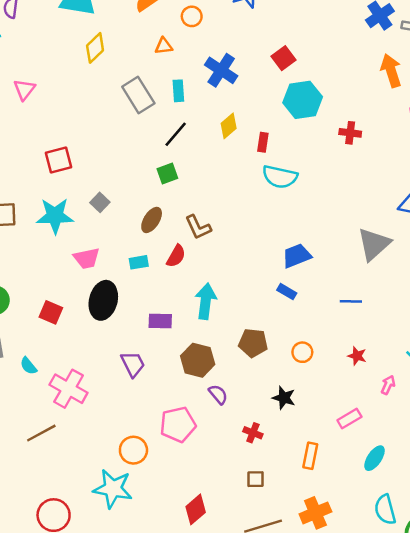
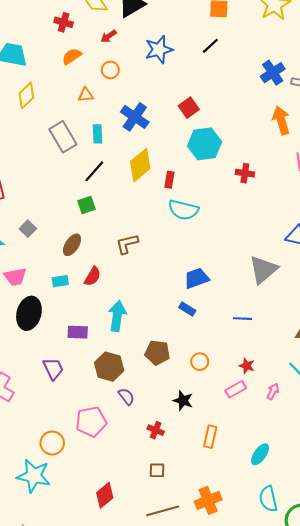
yellow diamond: (229, 126) -> (140, 165), size x1.5
brown L-shape: (198, 227) -> (127, 244), moved, turned 100
pink rectangle: (349, 418) -> (236, 389), moved
orange rectangle: (310, 456) -> (210, 437), moved

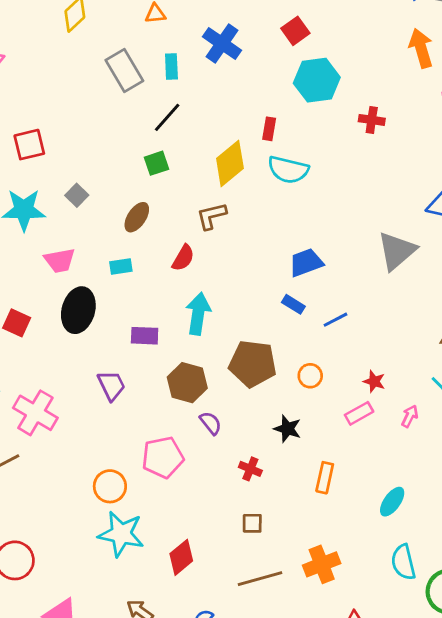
yellow diamond: (140, 165) -> (230, 163), moved
red semicircle: (93, 276) -> (183, 258), moved
blue line: (242, 319) -> (335, 320), moved, turned -30
brown pentagon: (157, 353) -> (253, 364), size x1.4
cyan star: (34, 476) -> (121, 534), moved

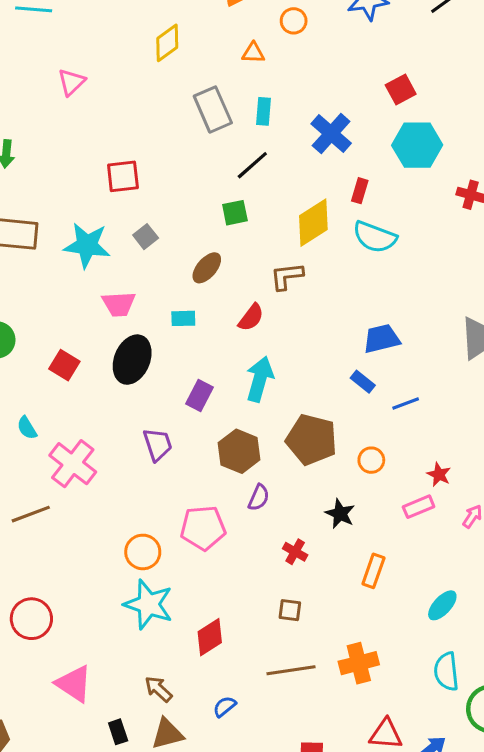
blue cross: (222, 44) -> (331, 134), moved
red square: (29, 145) -> (123, 176), moved
purple rectangle: (145, 336) -> (200, 396), turned -72
purple semicircle: (211, 423) -> (259, 498), turned 55

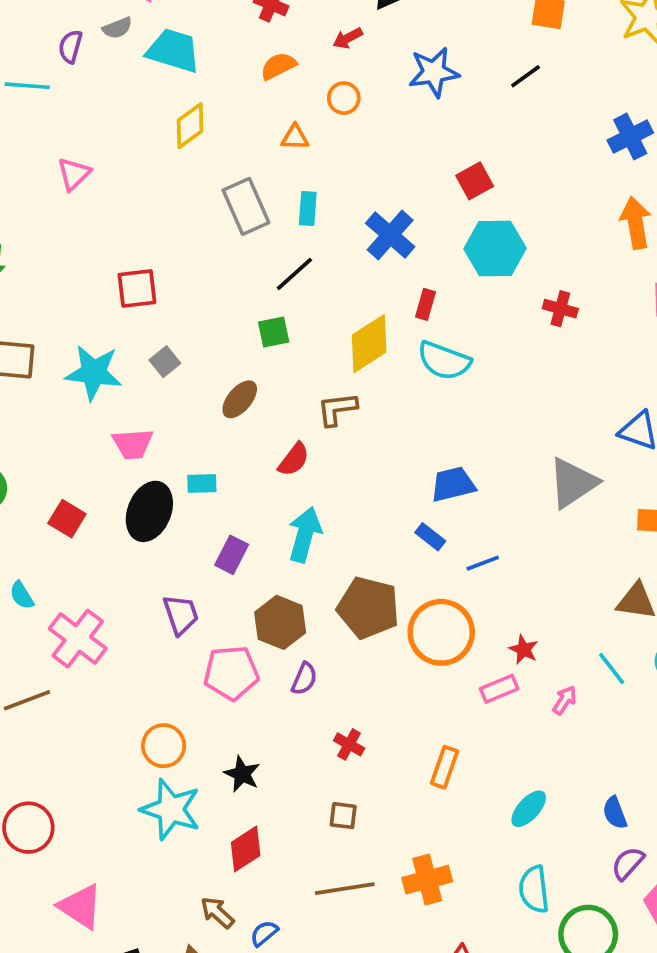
cyan rectangle: (183, 318) -> (202, 483), moved
orange circle: (371, 460) -> (441, 632), size x2.0
black star: (340, 514) -> (242, 774), moved
pink pentagon: (203, 528) -> (231, 673), moved
brown arrow: (158, 689) -> (217, 913), moved

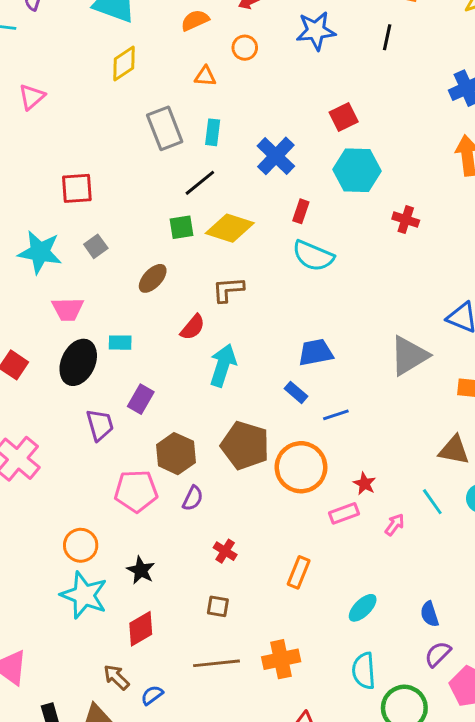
black line: (526, 76) -> (387, 37), turned -45
yellow diamond: (369, 344) -> (230, 228), moved, turned 48
cyan arrow: (305, 534) -> (223, 365), moved
purple trapezoid: (181, 615) -> (100, 425), moved

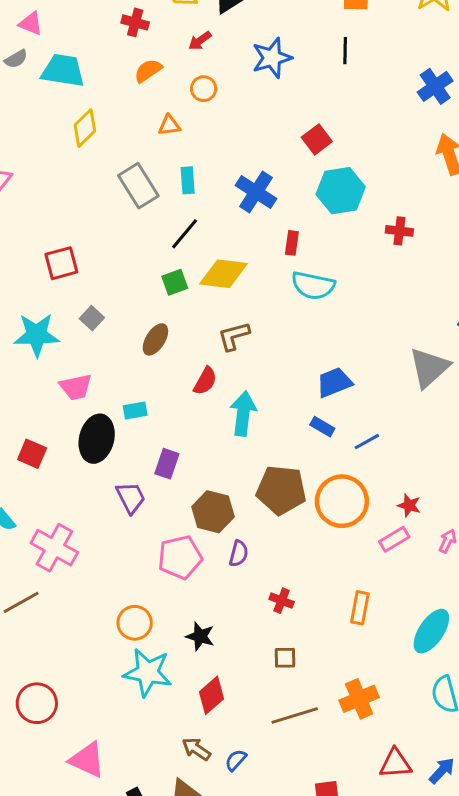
cyan ellipse: (363, 608) -> (431, 631), size x1.4

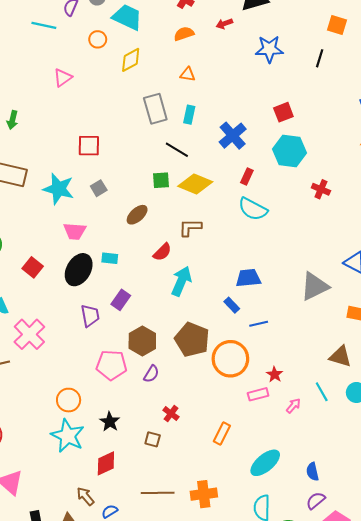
orange circle: (204, 89) -> (98, 39), moved
black line: (185, 234) -> (177, 150), turned 65
brown square: (285, 658) -> (153, 439), moved

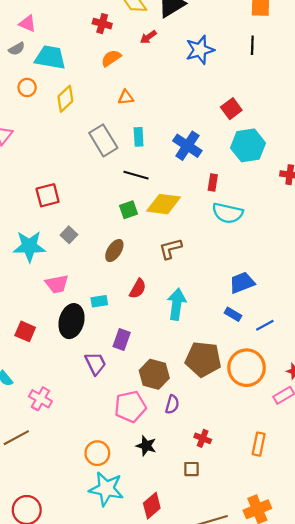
red semicircle: (162, 252) -> (138, 289), moved
pink cross: (29, 334) -> (40, 399), size x0.7
black star: (110, 422) -> (146, 446), moved

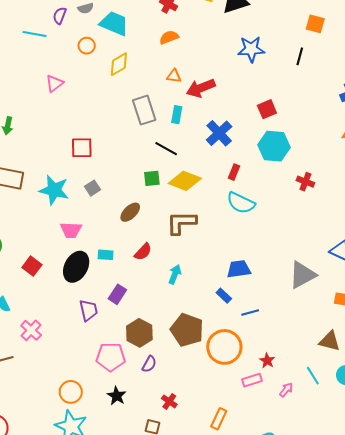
red arrow: (148, 37) -> (201, 88), moved, size x1.8
brown L-shape: (170, 249) -> (181, 223), size x1.4
cyan arrow: (177, 304) -> (175, 274), size x0.7

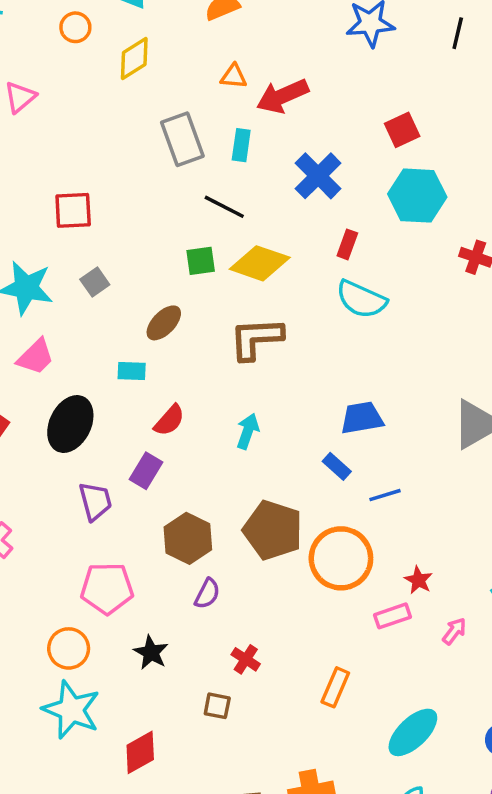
pink trapezoid: (71, 230) -> (36, 357), moved, turned -45
red semicircle: (143, 252) -> (169, 420), moved
cyan rectangle: (106, 255) -> (132, 371), moved
pink pentagon: (111, 357) -> (107, 588), moved

